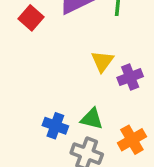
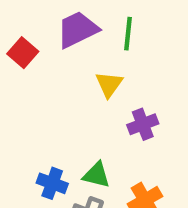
yellow triangle: (102, 61) -> (109, 84), moved

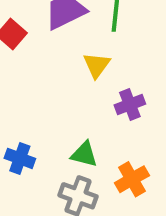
blue cross: (52, 183) -> (20, 158), moved

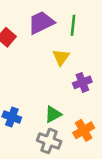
green triangle: (84, 154) -> (53, 114), turned -42

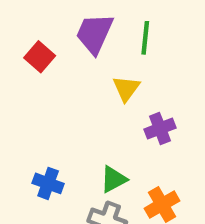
purple trapezoid: (41, 23) -> (95, 34), turned -40

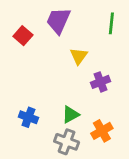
green line: (145, 38) -> (111, 23), moved

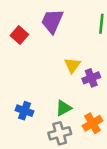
yellow triangle: (79, 56) -> (72, 65), moved
gray cross: (67, 142) -> (60, 133), turned -35

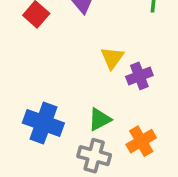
blue cross: (24, 111) -> (43, 123), size x1.5
gray cross: (60, 133) -> (94, 156), turned 30

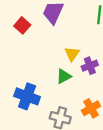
green triangle: (100, 119) -> (64, 76), moved

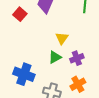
purple cross: (90, 66) -> (77, 58), moved

